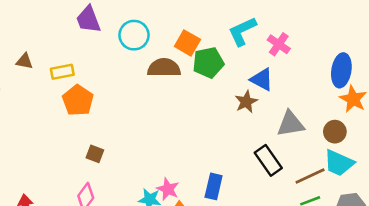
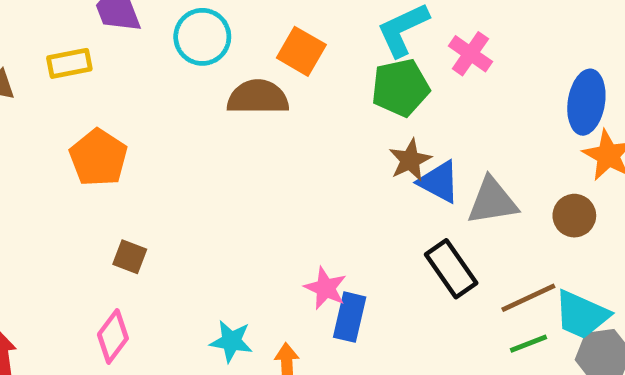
green pentagon: (208, 63) -> (400, 88), moved
yellow rectangle: (62, 72) -> (69, 63), moved
blue triangle: (262, 79) -> (439, 182), moved
cyan trapezoid: (339, 163) -> (582, 315), moved
pink star: (168, 189) -> (325, 288), moved

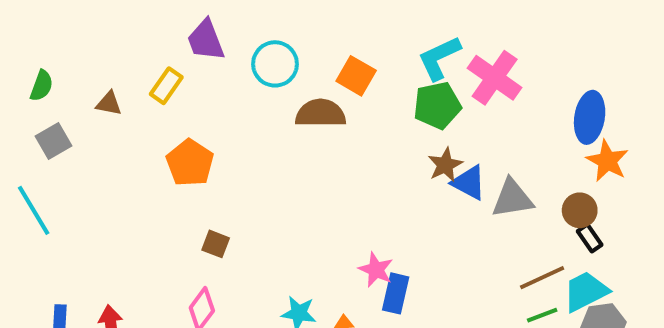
pink cross: (470, 54) -> (495, 78), size x1.5
yellow rectangle: (69, 63) -> (166, 86), turned -44
black rectangle: (451, 269) -> (590, 238), moved, size x0.6
cyan trapezoid: (582, 315) -> (586, 291), turned 129

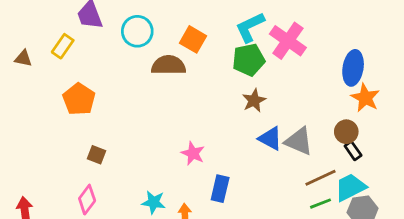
blue triangle: (469, 183) -> (270, 138), moved
gray triangle: (512, 198) -> (299, 141), moved, turned 32
pink star: (376, 270) -> (193, 153), moved

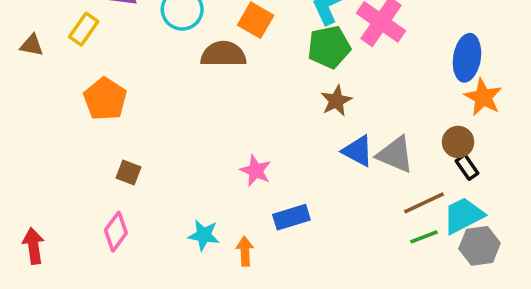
blue rectangle: (220, 189) -> (291, 217), turned 60

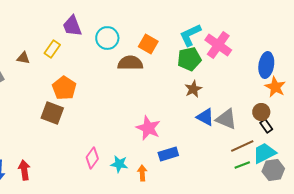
pink star: (256, 171) -> (148, 128), size x1.4
brown square: (128, 172) -> (52, 113), moved, size x1.6
pink diamond: (116, 232) -> (92, 158), moved

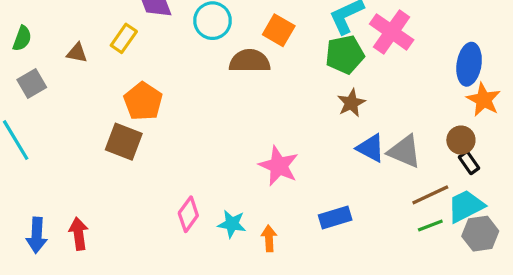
blue rectangle: (168, 154) -> (335, 217), moved

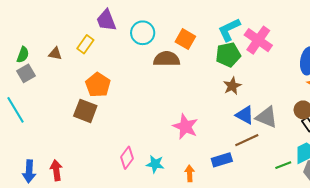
green semicircle: (22, 38) -> (23, 55), moved
brown line: (430, 195) -> (247, 140), moved
orange arrow: (269, 238) -> (190, 173), moved

